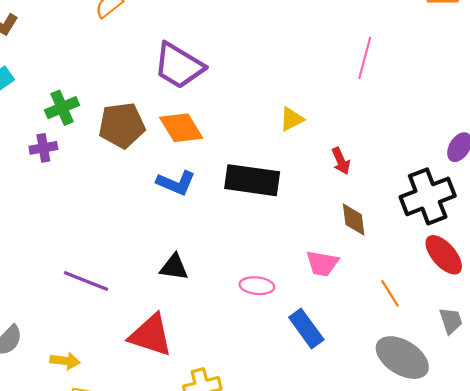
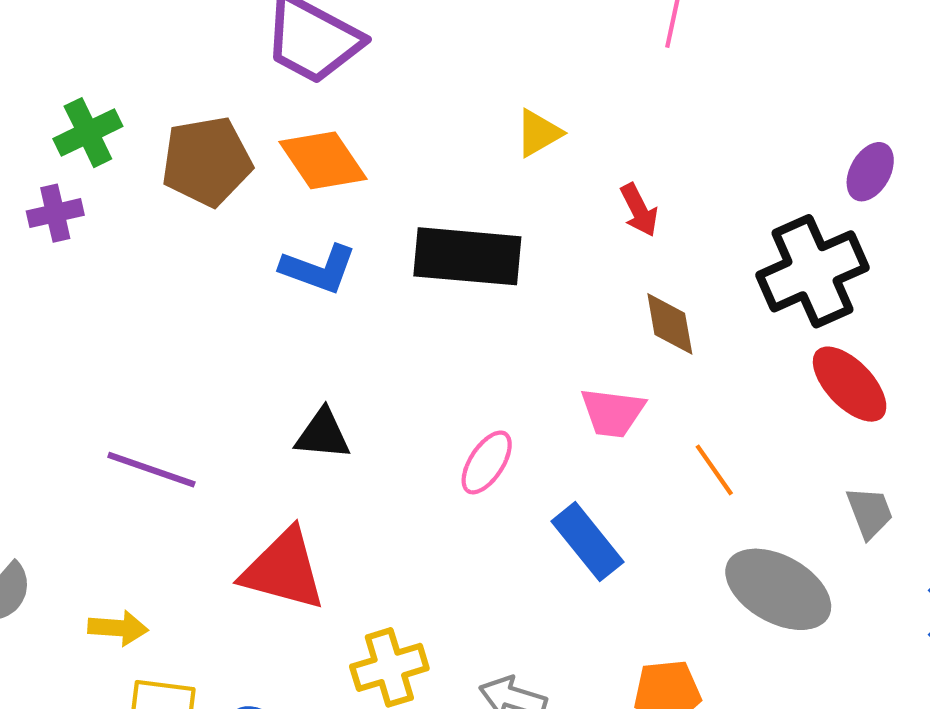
pink ellipse: (257, 286) -> (487, 462), turned -60
orange line: (390, 293) -> (714, 470), moved

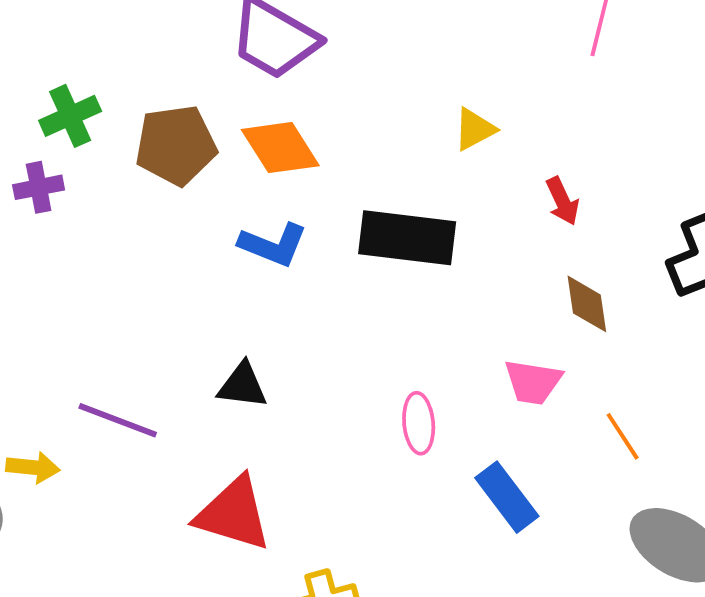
black triangle: (323, 434) -> (242, 385), moved
pink ellipse: (487, 462) -> (419, 423), turned -40
yellow arrow: (118, 628) -> (33, 467), moved

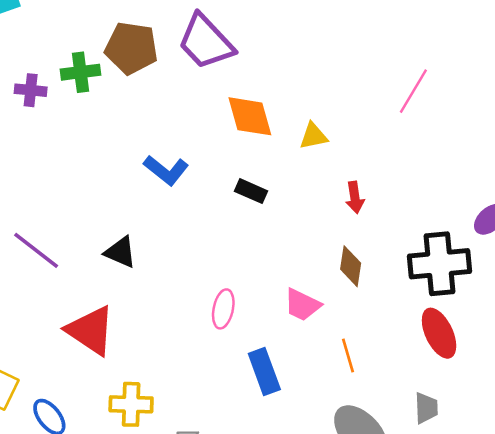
green cross: (70, 116) -> (80, 72), moved
brown pentagon: (176, 145) -> (131, 48), moved
orange diamond: (280, 148) -> (250, 116), moved
black rectangle: (407, 238) -> (251, 191), size x0.5

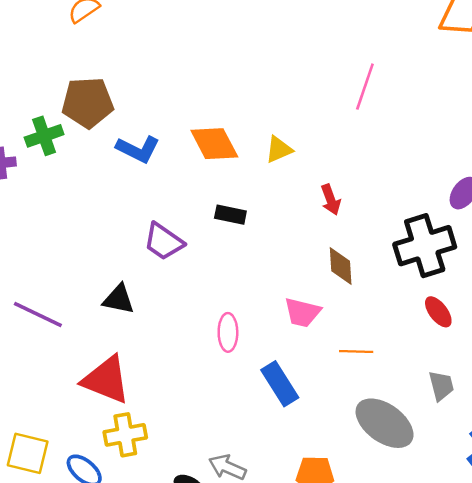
purple trapezoid: (206, 42) -> (164, 242), moved, size x0.7
blue L-shape: (166, 170) -> (138, 149), moved
red ellipse: (439, 333) -> (438, 312), size x0.7
orange line: (348, 355) -> (356, 352), turned -60
yellow cross: (131, 404) -> (125, 435), moved

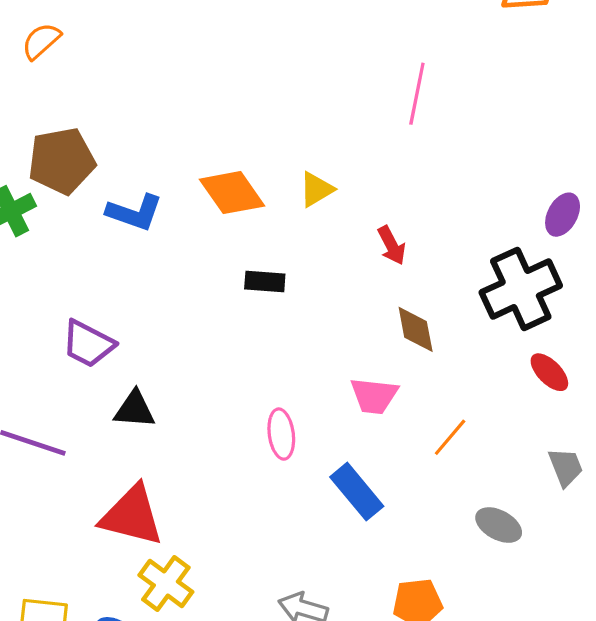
purple trapezoid: (164, 242) -> (88, 344), moved
orange line: (356, 352) -> (450, 437), turned -44
gray ellipse: (385, 423) -> (499, 525), size x0.6
yellow cross: (125, 435) -> (166, 583), turned -36

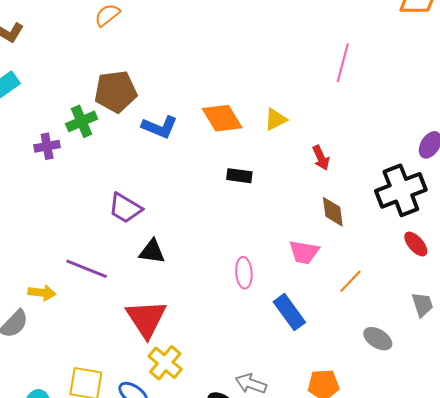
red triangle: (132, 516) -> (146, 319), turned 39

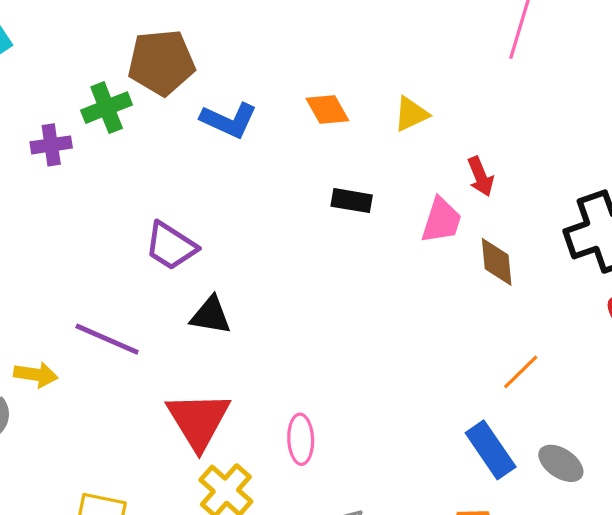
orange diamond: (222, 118) -> (327, 109), size x0.7
pink trapezoid: (304, 252) -> (441, 220), moved, turned -84
pink ellipse: (244, 273) -> (301, 439), moved
blue rectangle: (289, 312) -> (491, 450), moved

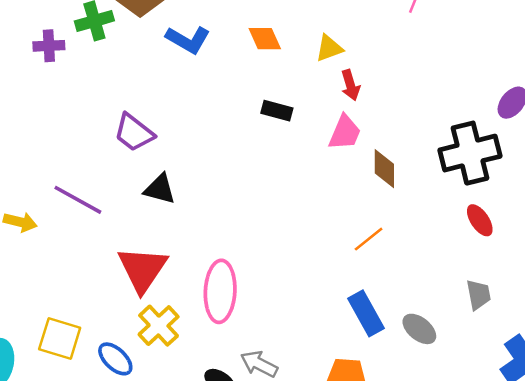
red arrow: (481, 176) -> (350, 85), moved
orange line: (521, 372) -> (369, 239), moved
pink ellipse: (301, 439) -> (220, 291), size x1.6

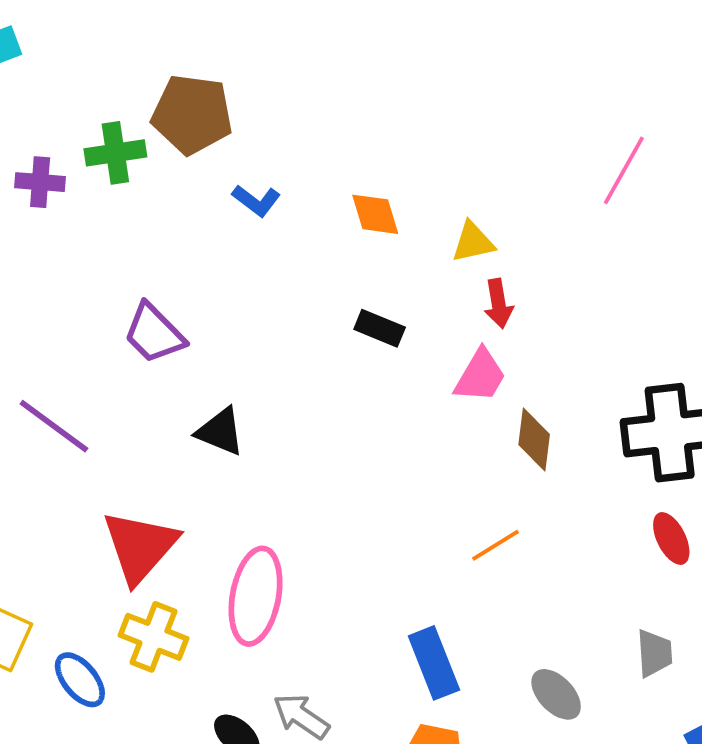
blue L-shape: (188, 40) -> (256, 201), size x0.7
black triangle: (160, 189) -> (220, 432), moved
blue rectangle: (366, 313) -> (434, 663), moved
yellow cross: (159, 326) -> (153, 637), turned -33

